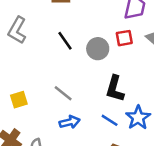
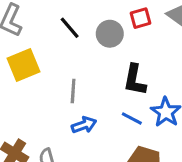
gray line: (63, 93) -> (73, 91), turned 60
yellow square: (19, 100) -> (23, 65), moved, size x1.5

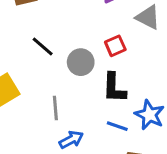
red square: (141, 18) -> (115, 46), moved
gray circle: (110, 34) -> (81, 62), moved

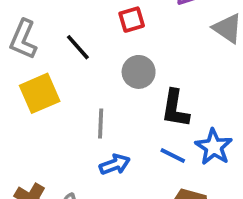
black line: (43, 46) -> (78, 47), moved
red square: (115, 46) -> (132, 20), moved

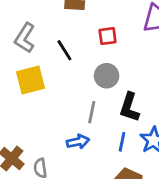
gray line: (101, 124) -> (92, 112), moved
blue line: (173, 155) -> (122, 142), turned 66

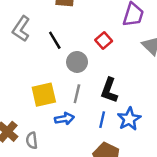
red square: (108, 36) -> (104, 40), moved, turned -35
gray circle: (107, 76) -> (77, 62), moved
yellow square: (31, 80) -> (44, 95), moved

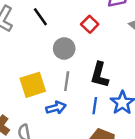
black line: (55, 40) -> (40, 17), moved

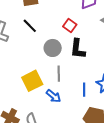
black L-shape: (100, 75) -> (78, 49), moved
blue arrow: (56, 108) -> (54, 96), turned 63

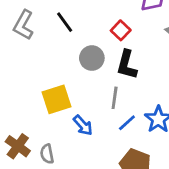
gray line: (59, 74) -> (115, 98), moved
blue line: (84, 90) -> (127, 123), turned 40

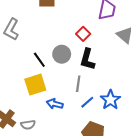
black line: (65, 22) -> (39, 60), moved
blue arrow: (83, 125) -> (55, 104), turned 147
gray semicircle: (47, 154) -> (28, 125), turned -88

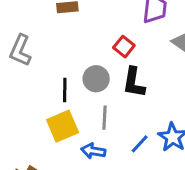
black line: (39, 60) -> (65, 90), turned 42
gray line: (78, 84) -> (104, 118), moved

